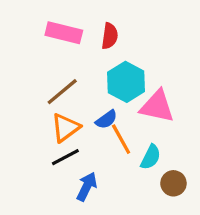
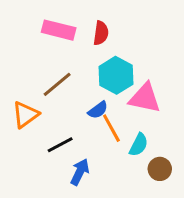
orange triangle: (65, 128) -> (25, 115), moved

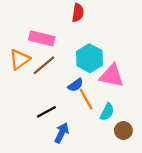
pink rectangle: (59, 30) -> (42, 38), moved
red semicircle: (101, 33) -> (78, 13), moved
orange triangle: (25, 115) -> (20, 59), moved

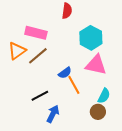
cyan hexagon: (90, 58) -> (91, 38), moved
cyan semicircle: (107, 112) -> (104, 96), moved
brown circle: (123, 131) -> (98, 112), moved

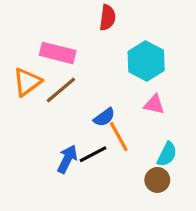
pink triangle: (96, 65) -> (154, 104), size x0.6
black line: (40, 96) -> (93, 154), moved
blue arrow: (53, 114) -> (67, 159), moved

